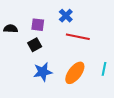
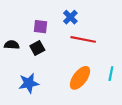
black semicircle: (11, 29) -> (12, 45), moved
blue star: (43, 72) -> (29, 83), moved

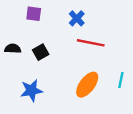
purple square: (40, 27) -> (34, 14), moved

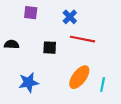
black square: (41, 52) -> (50, 48), moved, turned 32
cyan line: (121, 80) -> (103, 85), moved

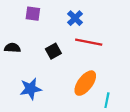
black square: (50, 48) -> (53, 51), turned -32
cyan line: (103, 85) -> (107, 100), moved

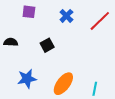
red line: (89, 42) -> (100, 21), moved, turned -55
orange ellipse: (85, 83) -> (63, 84), moved

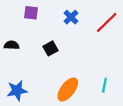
blue star: (27, 79) -> (17, 91), moved
cyan line: (95, 89) -> (104, 85), moved

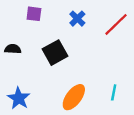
black square: (50, 48) -> (55, 53), size x1.5
blue star: (17, 91) -> (19, 98), turned -30

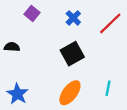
purple square: (34, 14) -> (32, 13), turned 32
black square: (55, 53) -> (72, 54), moved

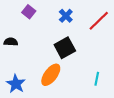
orange ellipse: (70, 93) -> (51, 75), moved

